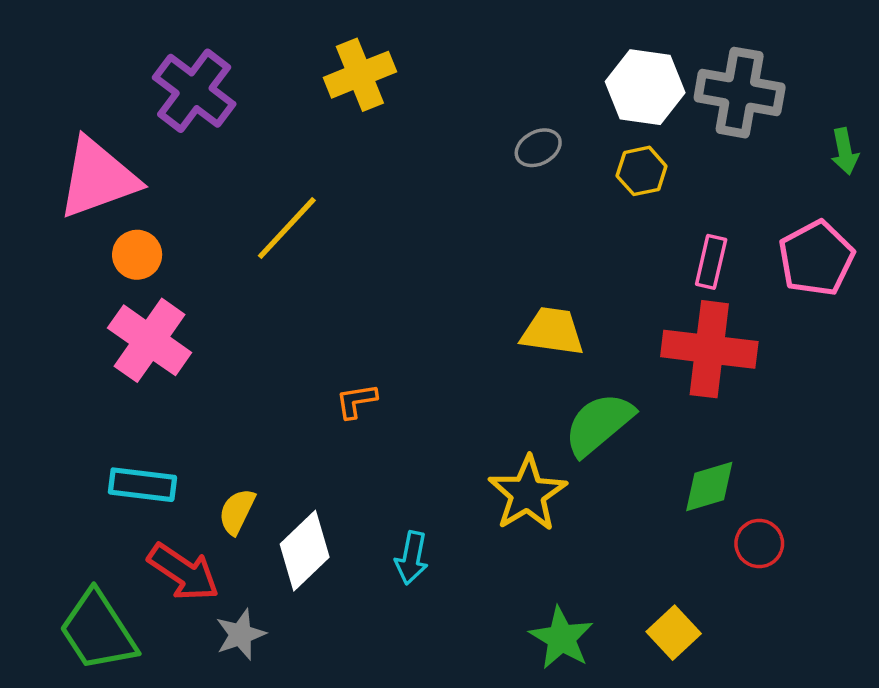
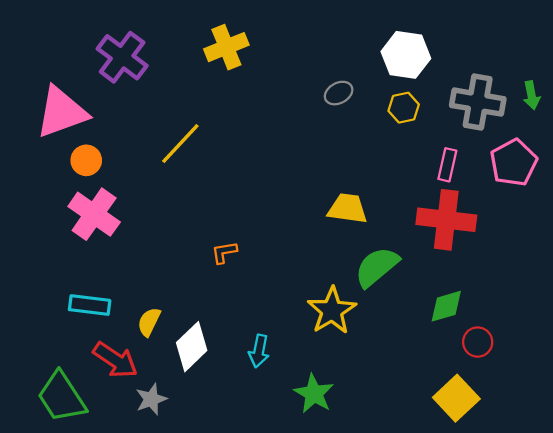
gray cross: (740, 93) -> (478, 102), moved
yellow square: (674, 633) -> (456, 398), moved, size x1.4
green star: (561, 638) -> (314, 394), moved

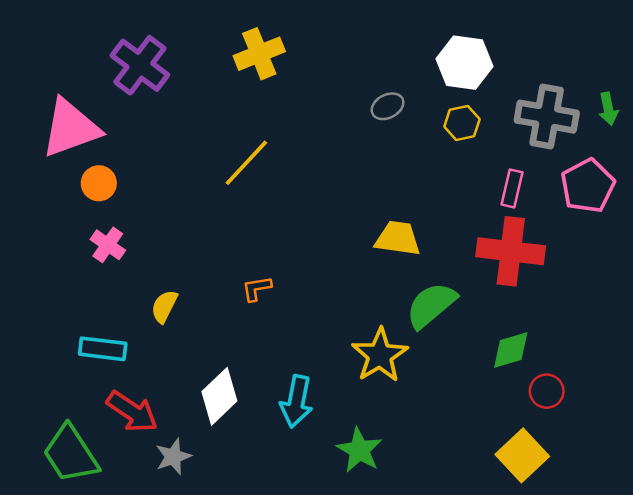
yellow line: (180, 144) -> (246, 163), moved
pink cross: (94, 214) -> (108, 245), size x0.6
yellow semicircle: (149, 322) -> (164, 306), moved
cyan arrow: (259, 351) -> (296, 401), size x1.4

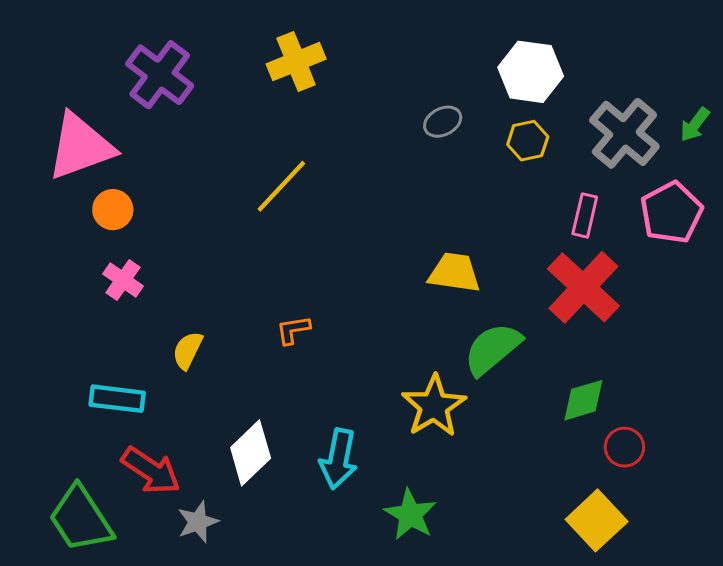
green arrow: (608, 109) -> (695, 125), turned 48
gray cross: (547, 117) -> (624, 133), turned 30
red cross: (511, 251) -> (583, 287), turned 36

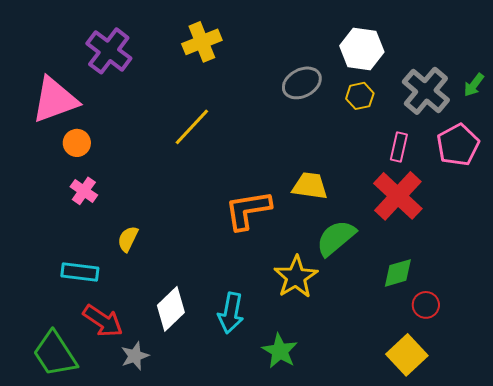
gray ellipse: (443, 122) -> (302, 83), size x1.5
orange L-shape: (293, 330) -> (248, 210), moved, size x2.0

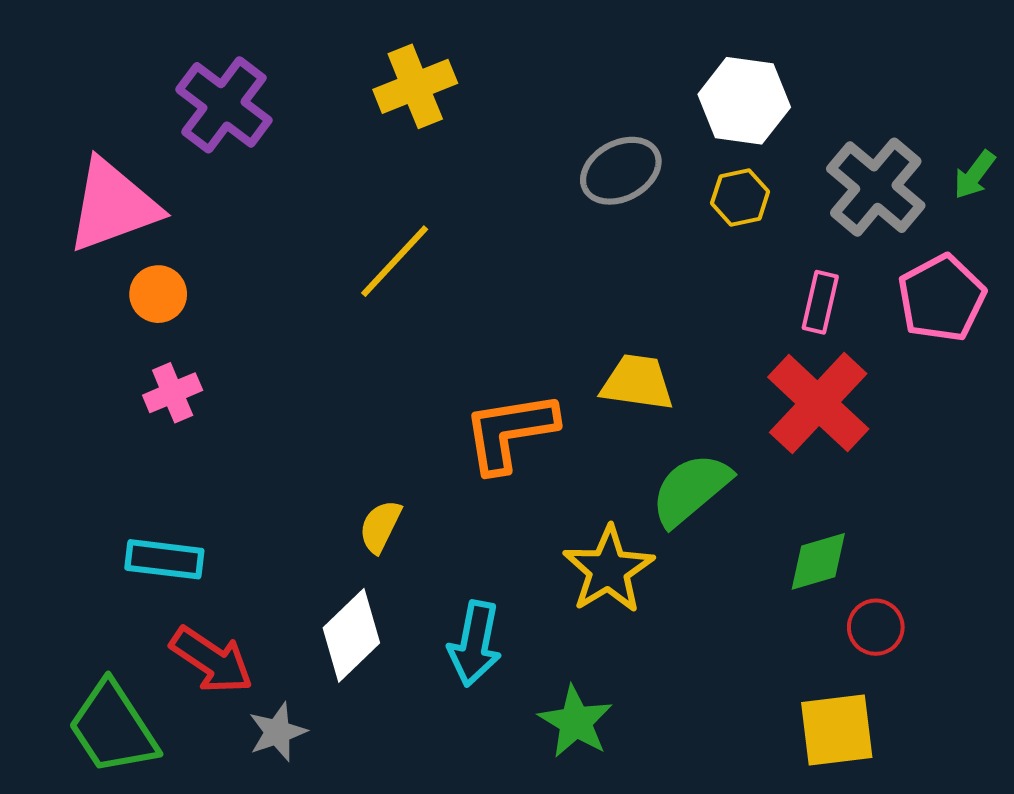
pink cross: (84, 191) -> (173, 393), turned 32
yellow semicircle: (128, 239) -> (380, 526), moved
yellow square: (407, 355) -> (837, 730), turned 36

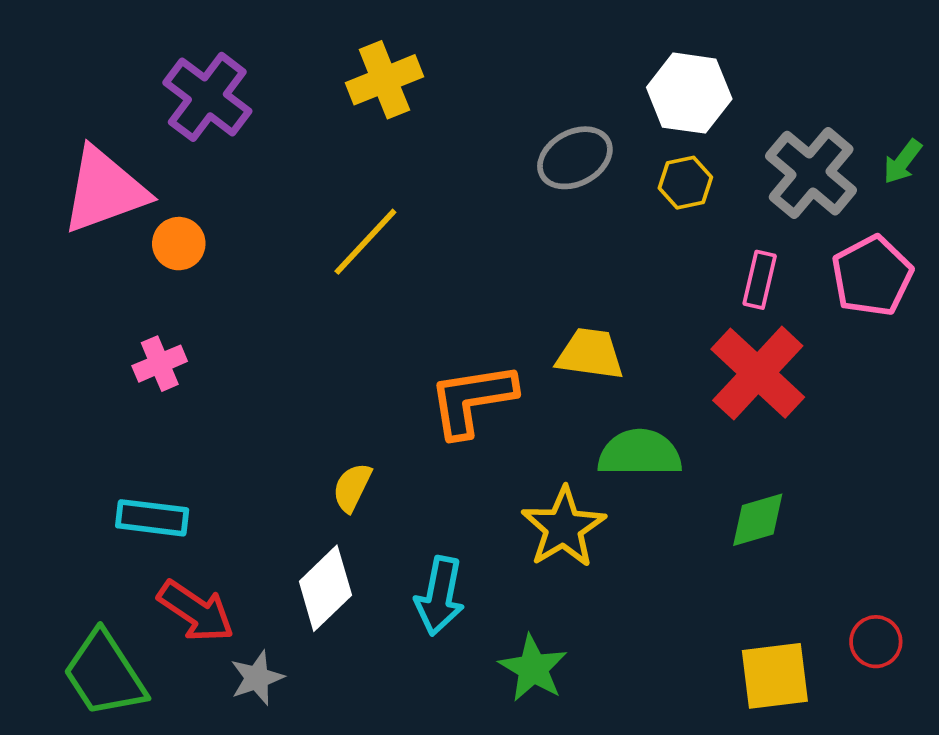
orange circle: (158, 294) -> (179, 244), moved
green semicircle: (691, 489) -> (640, 453), turned 40
red circle: (876, 627) -> (876, 642), moved

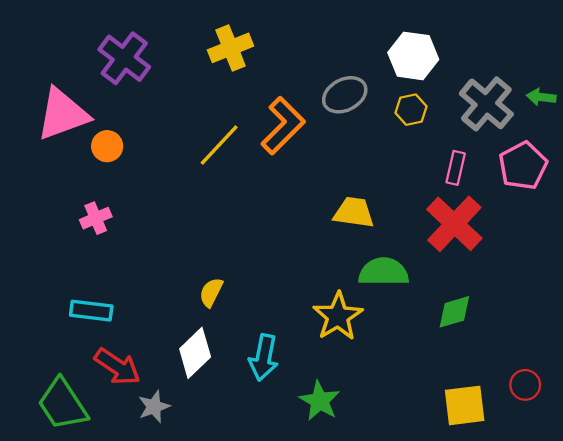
green arrow: (903, 162) -> (541, 97), turned 60
orange L-shape: (472, 400) -> (283, 126), moved, turned 144

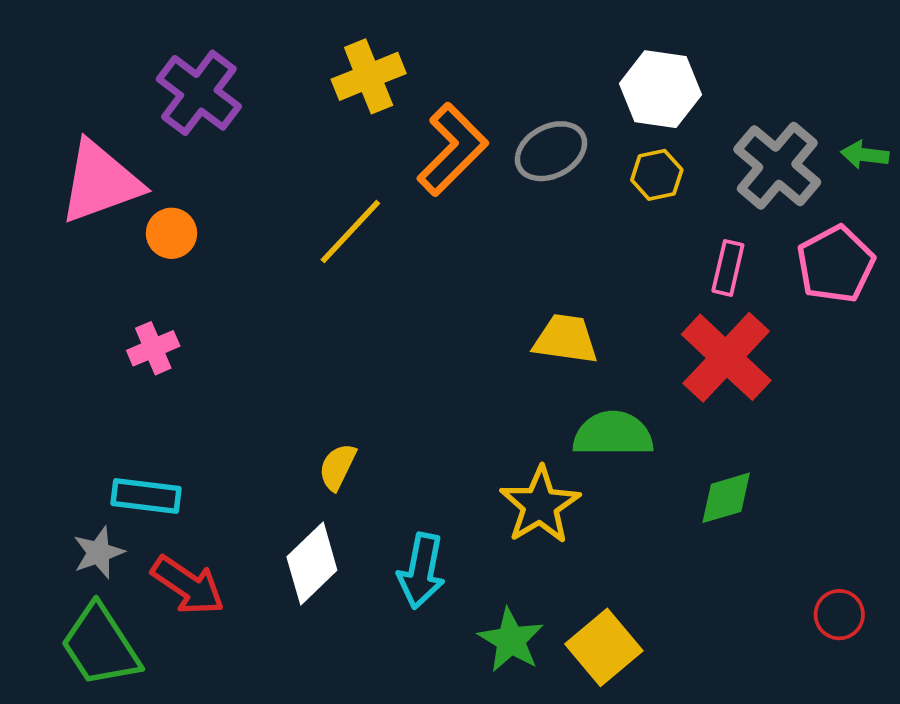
orange L-shape: (283, 126) -> (452, 149), moved
yellow square: (465, 405) -> (604, 647), moved, turned -33
gray star: (154, 407) -> (99, 553), moved

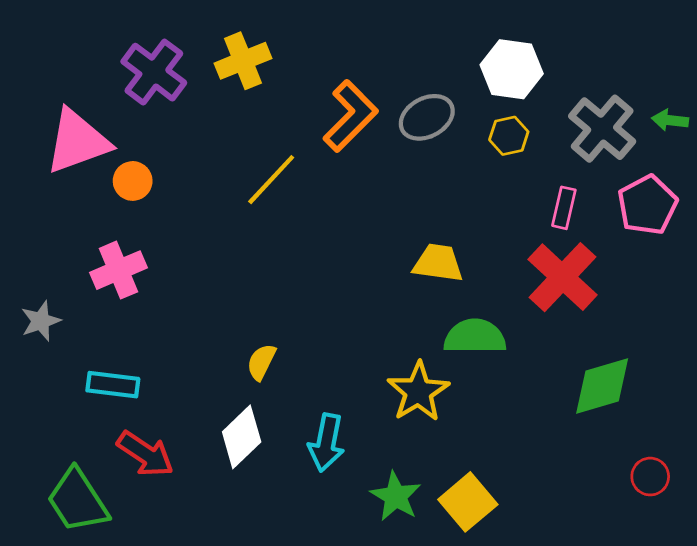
yellow cross: (369, 76) -> (243, 61), moved
pink cross: (153, 348) -> (118, 270), size x1.4
green diamond: (726, 498) -> (602, 386), moved, size x1.4
gray star: (99, 553) -> (41, 321), moved

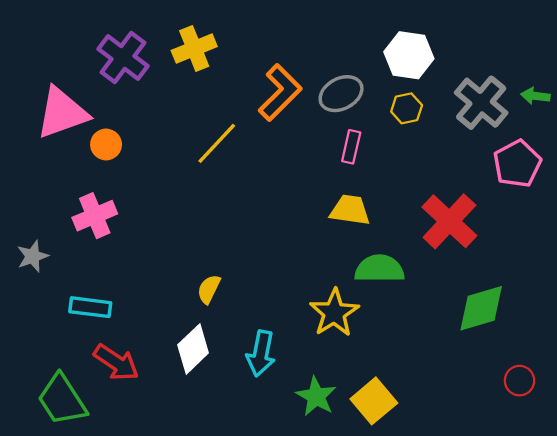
pink rectangle: (564, 208) -> (351, 147), moved

